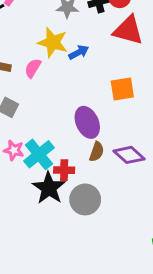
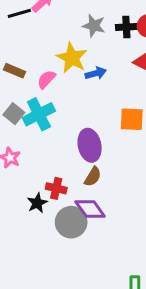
cyan cross: (39, 154) -> (39, 114), moved
purple diamond: (129, 155) -> (90, 209), moved
black star: (49, 188) -> (37, 203), size x0.6

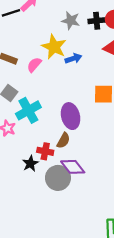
cyan cross: (39, 114) -> (28, 110), moved
brown semicircle: (93, 177) -> (63, 140), moved

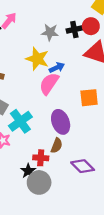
pink semicircle: (34, 65) -> (49, 84), moved, size x1.5
purple diamond: (73, 167) -> (83, 166), moved
gray circle: (58, 178) -> (39, 182), moved

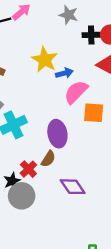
gray star: (50, 32) -> (68, 15), moved
pink semicircle: (49, 84) -> (76, 92), moved
red cross: (41, 158) -> (28, 169), turned 32

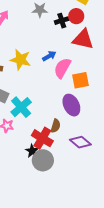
yellow star: (45, 60) -> (20, 60), moved
purple ellipse: (57, 134) -> (71, 105), moved
red cross: (28, 169) -> (42, 138), size x1.5

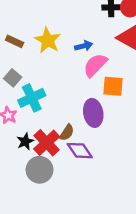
purple diamond: (80, 142) -> (80, 151), moved
black star: (32, 151) -> (25, 141), moved

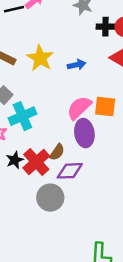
pink semicircle: (95, 65) -> (79, 108), moved
purple diamond: (80, 151) -> (70, 171), turned -60
gray circle: (40, 170) -> (50, 198), moved

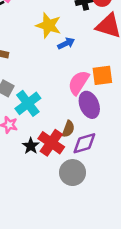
yellow star: (40, 58) -> (49, 25), moved

